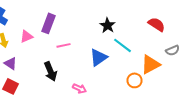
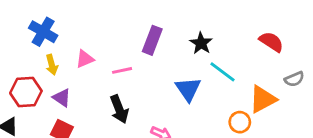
purple rectangle: (48, 23) -> (152, 40), moved
pink line: (64, 45) -> (122, 70), moved
blue triangle: (98, 57) -> (188, 89), turned -30

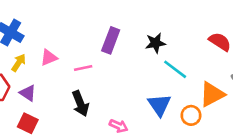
black star: (201, 43) -> (155, 43), turned 30
yellow arrow: (52, 65) -> (19, 63), turned -132
blue triangle: (188, 89) -> (159, 105), moved

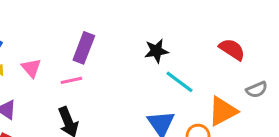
purple rectangle: (111, 40) -> (84, 48), moved
pink triangle: (49, 57) -> (31, 68), turned -48

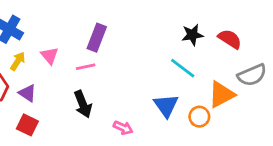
black star: (156, 51) -> (192, 35), moved
gray semicircle: (257, 90) -> (252, 75), size x1.5

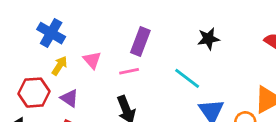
black star: (192, 35) -> (208, 39), moved
cyan line: (183, 68) -> (187, 78), moved

